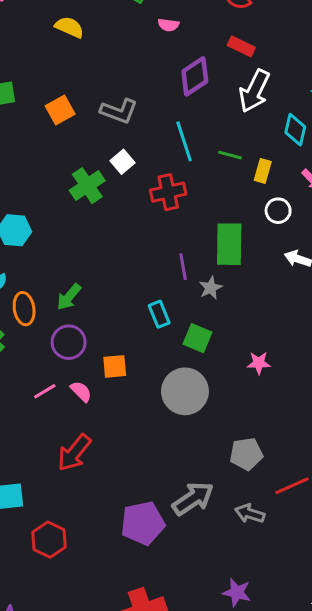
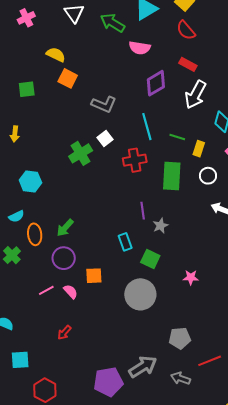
pink semicircle: (168, 25) -> (140, 48), size x1.5
yellow semicircle: (69, 27) -> (56, 55), moved
orange square: (60, 110) -> (68, 78), moved, turned -36
green rectangle: (229, 244) -> (172, 176), moved
red arrow: (74, 453) -> (64, 333), size x0.6

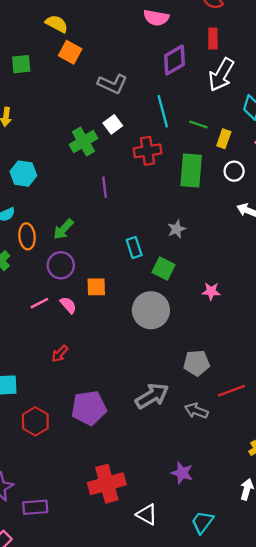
red rectangle: (188, 64) -> (213, 38), turned 60
purple line: (143, 211) -> (105, 187), moved
purple pentagon: (108, 382) -> (89, 408), moved

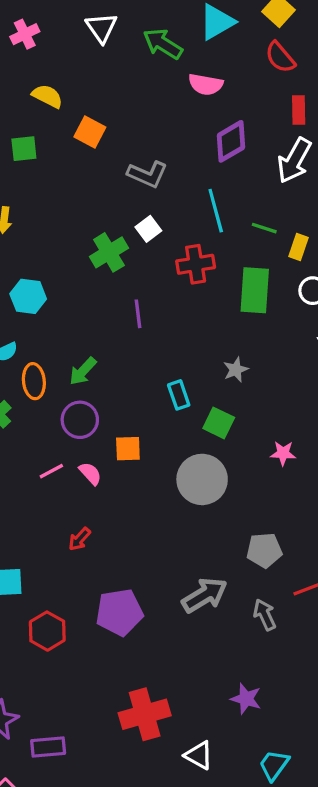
yellow semicircle: (57, 24) -> (47, 96), moved
red rectangle: (213, 38) -> (299, 110), moved
gray arrow: (196, 411) -> (265, 615), turned 45

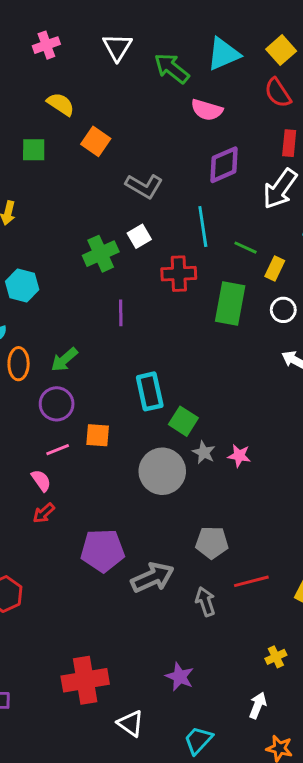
gray star: (236, 370) -> (204, 452), moved, turned -30
cyan rectangle: (179, 395) -> (150, 391), size x1.4
pink line: (51, 471) -> (58, 450), moved
pink semicircle: (90, 473) -> (41, 481), moved
purple pentagon: (119, 612) -> (103, 550), moved

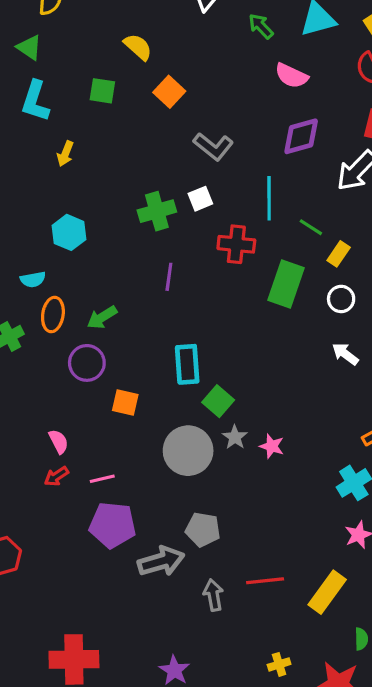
green arrow: (172, 68) -> (261, 26), size x0.7
pink line: (58, 450) -> (102, 479), moved
gray pentagon: (212, 543) -> (203, 530), moved

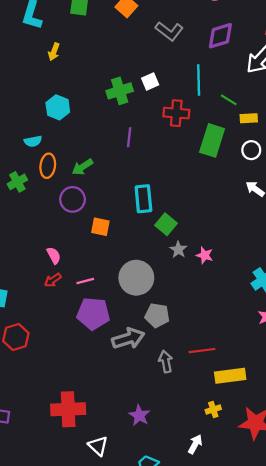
gray L-shape: (213, 146) -> (169, 31), moved
yellow rectangle: (339, 254) -> (249, 118), turned 54
gray circle: (188, 451) -> (136, 278), moved
yellow rectangle: (327, 592) -> (230, 376), moved, turned 48

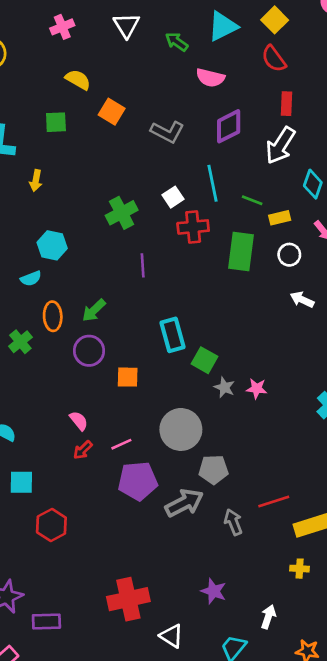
white square: (150, 81) -> (173, 197), moved
cyan semicircle: (33, 141) -> (31, 278), moved
yellow cross: (213, 410) -> (300, 569), turned 32
white arrow: (195, 444) -> (268, 617), moved

